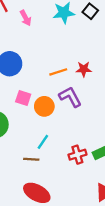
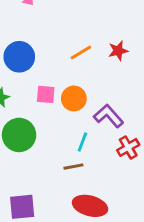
red star: (84, 69) -> (118, 51), moved
purple L-shape: (70, 97) -> (109, 116), moved

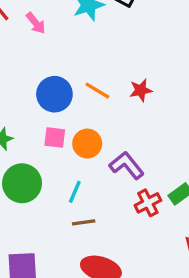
orange line: (81, 52) -> (97, 91), turned 60
blue circle: (19, 57) -> (54, 94), moved
cyan line: (82, 142) -> (75, 192), moved

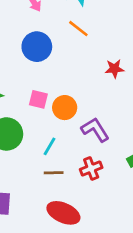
orange line: (97, 91) -> (78, 29), moved
blue circle: (54, 94) -> (37, 47), moved
red cross: (148, 203) -> (91, 168), moved

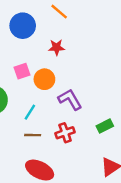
red star: (114, 69) -> (56, 47), moved
pink square: (38, 99) -> (22, 71), turned -35

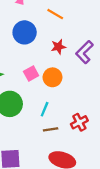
purple L-shape: (70, 99) -> (84, 52), moved, turned -95

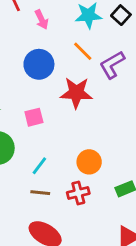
red star: (58, 47) -> (76, 93), size x1.6
purple L-shape: (84, 52) -> (112, 65), moved
orange circle: (52, 77) -> (89, 162), moved

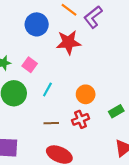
pink square: (34, 117) -> (30, 65), moved, turned -32
cyan line: (39, 166) -> (47, 89), moved

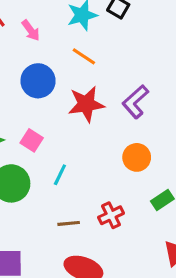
purple L-shape: (93, 17) -> (135, 102), moved
orange circle: (86, 94) -> (137, 157), moved

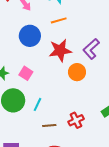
orange line: (84, 56) -> (59, 20), turned -49
orange circle: (137, 157) -> (77, 72), moved
cyan line: (60, 175) -> (38, 104), moved

